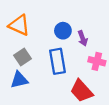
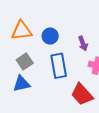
orange triangle: (19, 25) -> (21, 31), turned -30
blue circle: (63, 31) -> (50, 36), moved

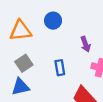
blue circle: (50, 36) -> (53, 21), moved
blue rectangle: (59, 66) -> (60, 68), size x0.6

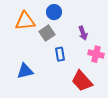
gray square: (24, 63) -> (47, 33), moved

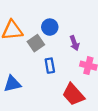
blue circle: (54, 12) -> (50, 27), moved

